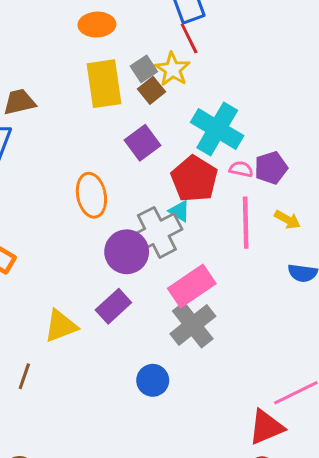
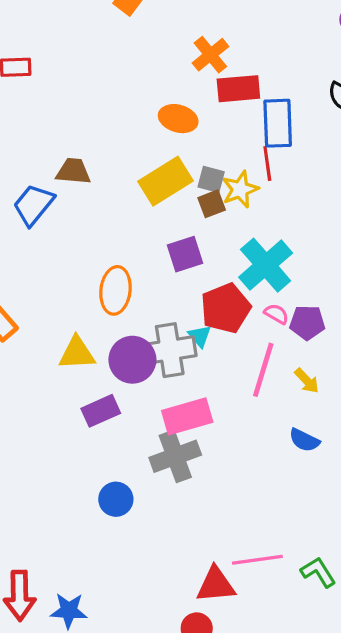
gray square: (144, 69) -> (211, 179), turned 30
yellow rectangle: (104, 84) -> (166, 181), turned 48
yellow triangle: (61, 326) -> (77, 353), moved

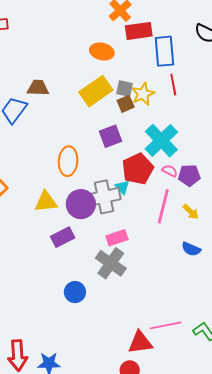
red line: (267, 163) -> (173, 85), moved
pink rectangle: (187, 416) -> (117, 238), size x0.7
gray cross: (175, 456) -> (111, 263), turned -32

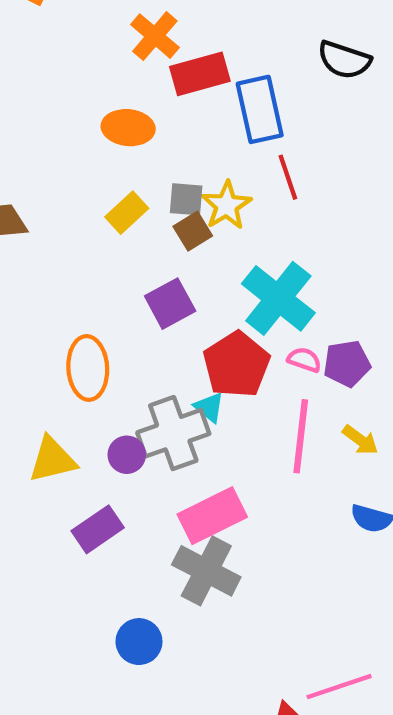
yellow rectangle: (96, 91) -> (127, 213), size x0.6
purple circle: (81, 204) -> (127, 455), size x0.6
pink rectangle: (117, 238) -> (212, 516), size x1.4

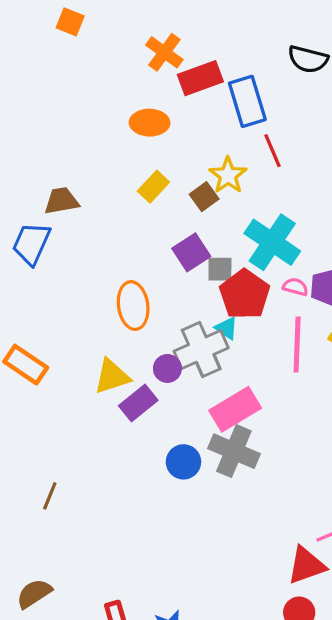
gray square: (186, 199) -> (220, 269), moved
purple rectangle: (98, 529) -> (138, 403), moved
blue circle: (139, 642) -> (183, 462), moved

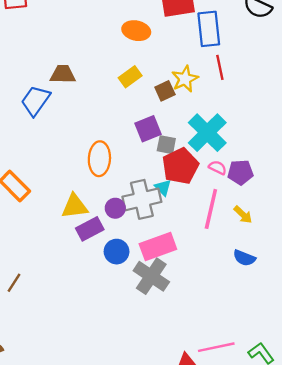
blue circle: (183, 462) -> (117, 252), moved

